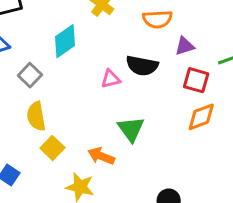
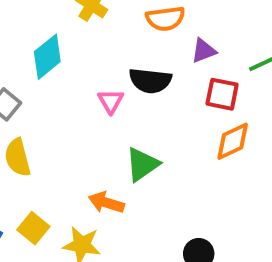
pink triangle: (111, 79) -> (111, 101), turned -42
green triangle: (131, 129) -> (142, 164), turned 36
yellow square: (52, 148) -> (33, 228), moved

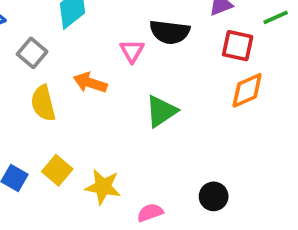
orange arrow: (106, 203) -> (90, 83), moved

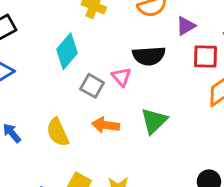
gray square: (32, 53) -> (92, 86), moved
orange arrow: (90, 83) -> (106, 125), moved

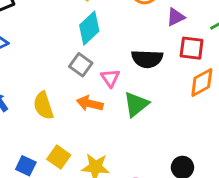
cyan diamond: (67, 51) -> (89, 28), moved
black semicircle: (149, 56) -> (147, 59), moved
pink triangle: (121, 77) -> (110, 78), moved

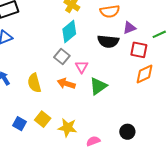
black semicircle: (147, 59) -> (108, 41), moved

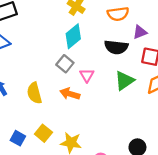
green triangle: (98, 86) -> (124, 81), moved

